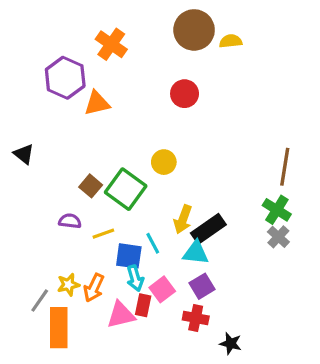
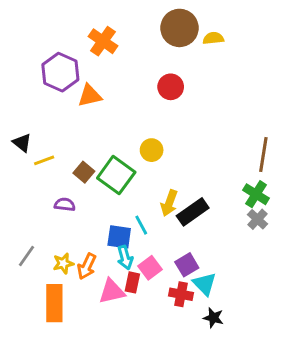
yellow line: (103, 234) -> (44, 160), moved
cyan triangle: (196, 253) -> (204, 284), moved, turned 40
gray line: (40, 301) -> (26, 256), moved

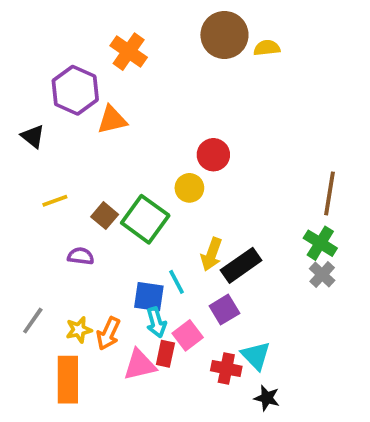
red circle: (171, 87) -> (213, 155), moved
black triangle: (22, 143) -> (33, 136), moved
purple square: (187, 265) -> (224, 310), moved

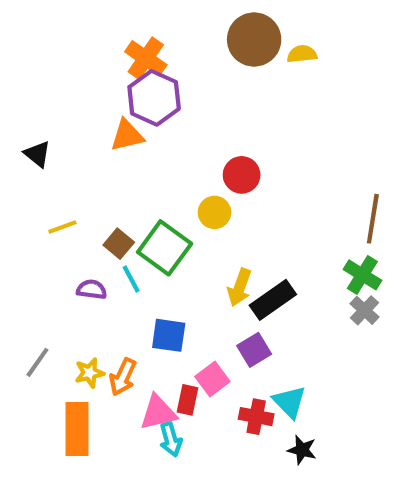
purple hexagon: (75, 90) -> (154, 98), moved
cyan line: (177, 282) -> (131, 279), moved
cyan arrow: (156, 322) -> (171, 439), moved

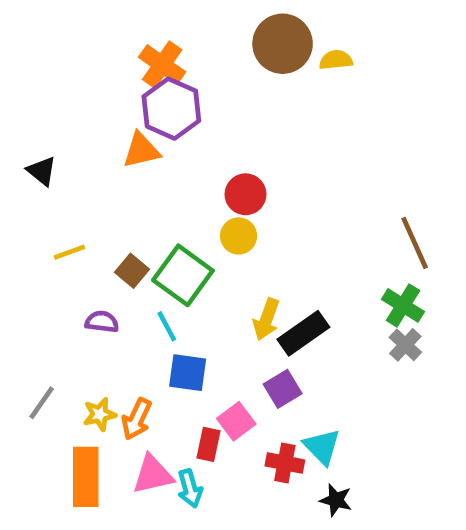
red circle: (242, 175) -> (246, 194), moved
brown line: (373, 219) -> (415, 243), turned -33
cyan line: (131, 279) -> (167, 326), moved
pink triangle: (158, 412) -> (153, 475), moved

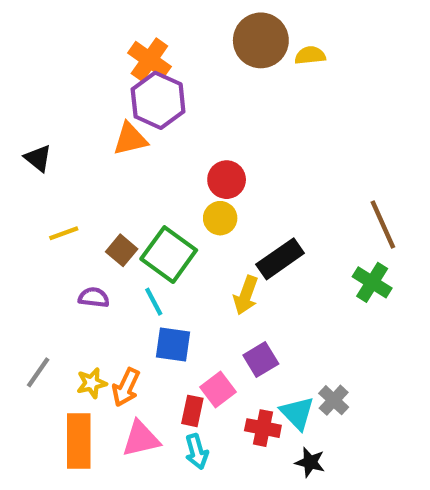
black rectangle: (303, 333) -> (280, 259), moved
gray cross: (405, 345) -> (334, 400), moved
cyan arrow: (190, 488) -> (197, 452), moved

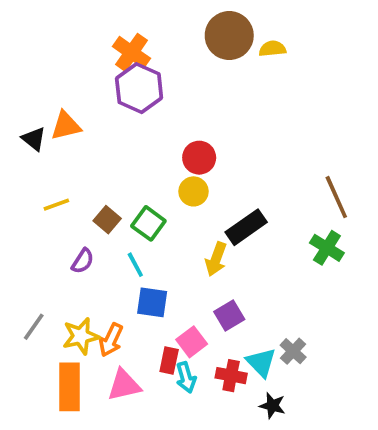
orange triangle: (130, 139) -> (66, 126), moved
green square: (169, 255) -> (148, 223), size x0.7
purple semicircle: (94, 297) -> (83, 261), turned 116
yellow star: (92, 383) -> (81, 336), size x1.4
cyan arrow: (197, 452) -> (186, 377), moved

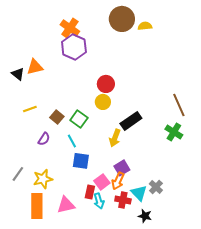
orange arrow: (111, 340) -> (118, 181), moved

